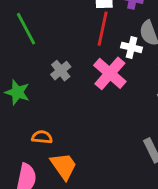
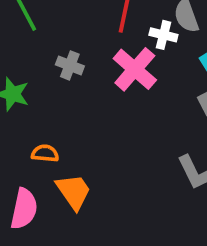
gray cross: (61, 71) -> (70, 65), turned -30

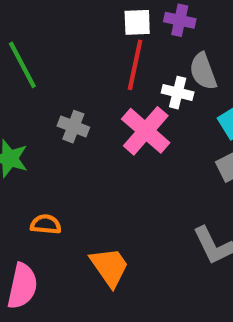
orange trapezoid: (74, 192) -> (110, 267), moved

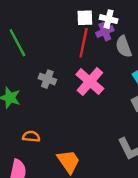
purple cross: (180, 20) -> (105, 32), moved, turned -35
white cross: (178, 93) -> (109, 19), moved

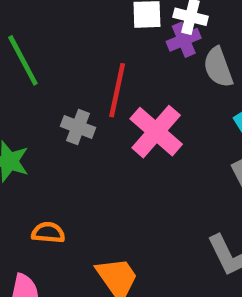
red line: (84, 43) -> (117, 90), moved

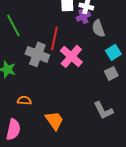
gray cross: (78, 127) -> (37, 54), size x1.6

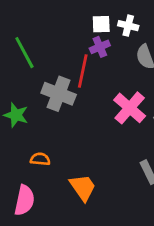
purple cross: (83, 16) -> (100, 47), moved
pink cross: (71, 56) -> (130, 108), moved

